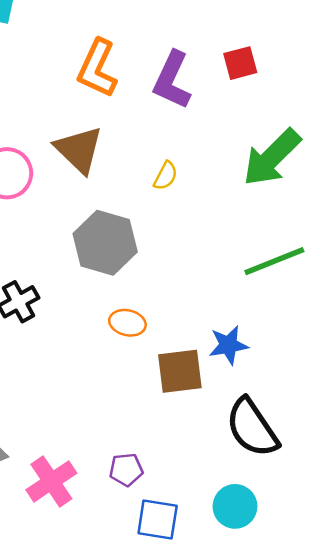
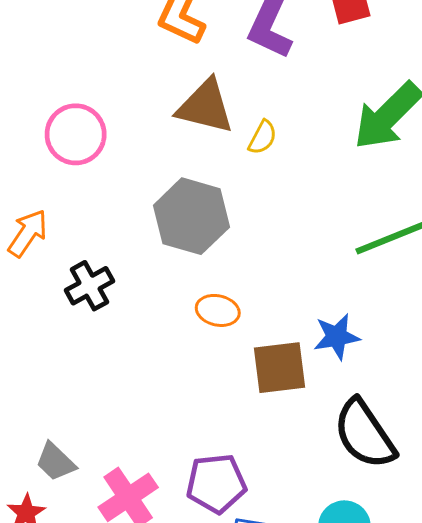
brown triangle: (79, 150) -> (205, 107), moved, turned -30
purple pentagon: (126, 470) -> (216, 483), size x1.5

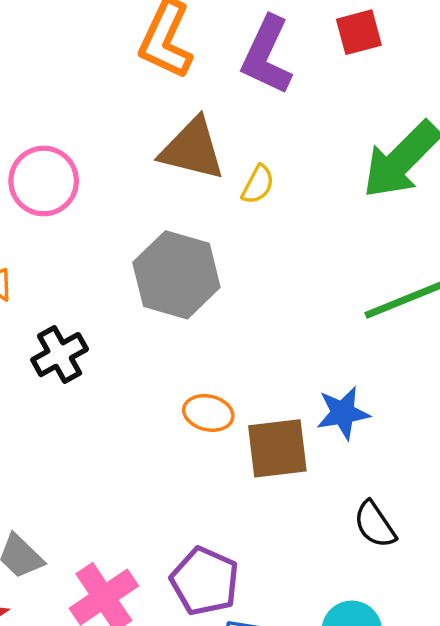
orange ellipse: (218, 310) -> (208, 413), moved
black semicircle: (364, 434) -> (375, 525), size x0.6
purple pentagon: (216, 483) -> (205, 581), turned 30

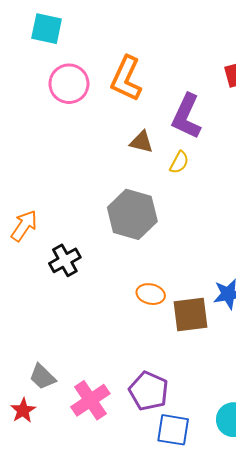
purple L-shape: (267, 55) -> (186, 116), moved
brown triangle: (192, 149) -> (141, 142), size x0.6
pink circle: (44, 181) -> (69, 84), moved

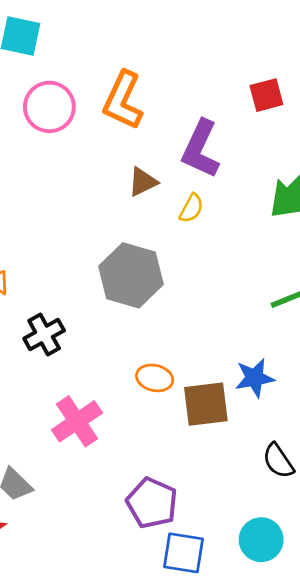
brown triangle: (141, 142) -> (143, 182), turned -40
pink cross: (90, 400) -> (77, 421), moved

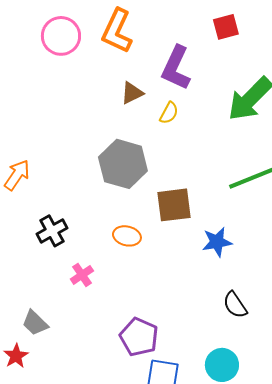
black cross: (44, 335) -> (52, 231), moved
orange ellipse: (155, 378) -> (127, 236), moved
brown square: (206, 404) -> (174, 205), moved
pink cross: (77, 421) -> (82, 275), size x0.6

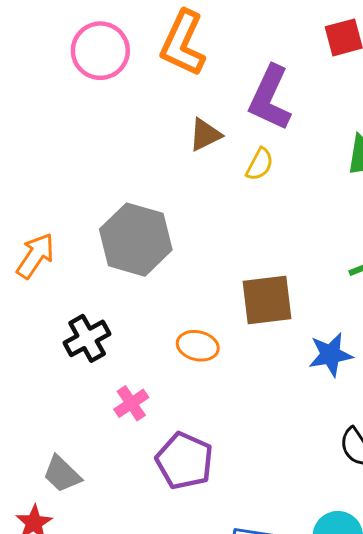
gray hexagon: (123, 164) -> (136, 240), moved
purple pentagon: (139, 337) -> (184, 461), moved

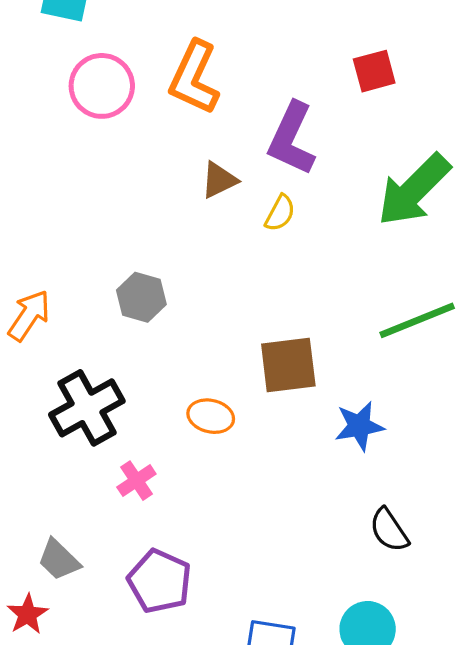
gray hexagon: (136, 240) -> (141, 297), size x0.6
black cross: (87, 338) -> (87, 408), size x1.4
purple pentagon: (184, 461) -> (160, 581), moved

